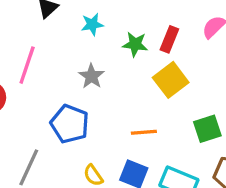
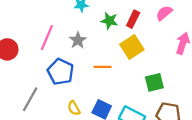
pink line: (27, 65) -> (47, 38), moved
orange line: (144, 132) -> (103, 67), moved

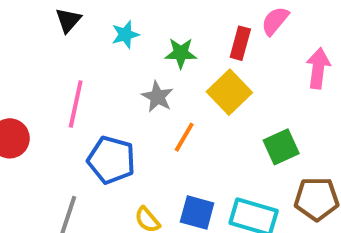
red rectangle: (133, 19) -> (240, 43), moved
gray star: (78, 40) -> (157, 97), moved
orange line: (103, 67) -> (184, 137), turned -49

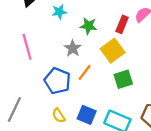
pink line: (76, 104) -> (27, 47), turned -35
green square: (281, 147) -> (123, 79), moved
blue pentagon: (111, 160) -> (57, 81), moved

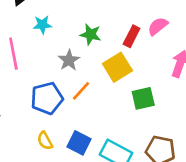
cyan star: (59, 12) -> (42, 25), moved
green square: (123, 79) -> (143, 98), moved
blue pentagon: (57, 81) -> (47, 98), turned 30

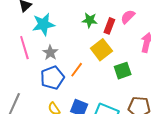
cyan star: (42, 25) -> (43, 24), size x1.6
green star: (91, 34) -> (90, 20), moved
gray star: (69, 60) -> (50, 53), moved

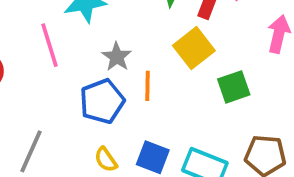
gray star: (50, 53) -> (117, 57), moved
orange line: (77, 70) -> (148, 86), turned -35

